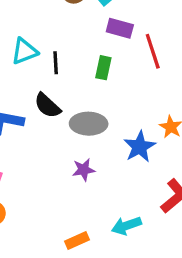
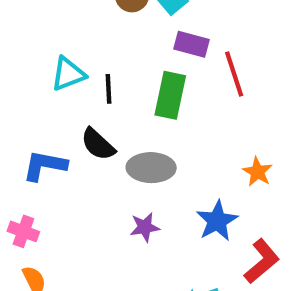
green rectangle: (103, 68) -> (170, 95), size x1.5
blue star: (140, 147) -> (217, 221), moved

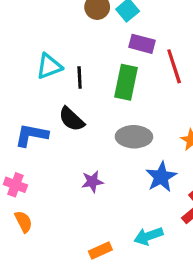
gray ellipse: (151, 168) -> (134, 137), moved
purple star: (145, 227) -> (92, 182), moved

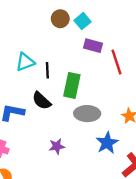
green rectangle: (126, 82) -> (72, 85), moved

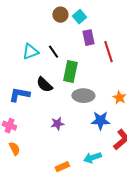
purple rectangle: (93, 46) -> (88, 38), turned 63
black line: (47, 70) -> (53, 52), moved, turned -32
blue star: (107, 143) -> (100, 121), turned 30

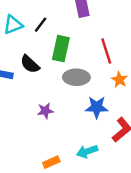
black line: (53, 52) -> (41, 25), turned 72
red line: (108, 52) -> (106, 51), moved

